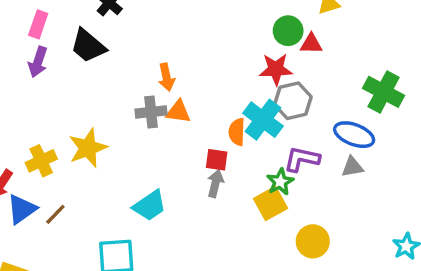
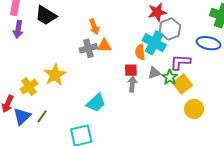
gray triangle: (352, 167) -> (154, 73), moved
yellow square: (270, 203) -> (183, 84), moved

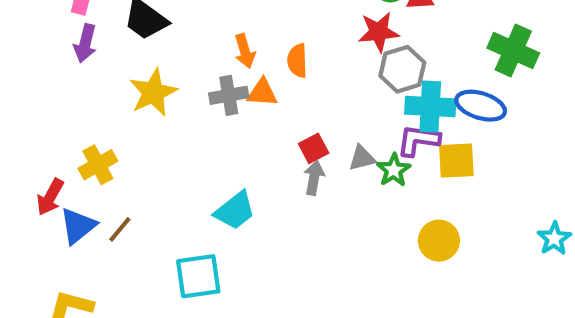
cyan cross: (154, 43) -> (430, 107), moved, turned -30
orange semicircle: (140, 52) -> (297, 61), moved
red square: (131, 70) -> (314, 148), turned -32
yellow star: (55, 75) -> (153, 92), moved
yellow square: (183, 84) -> (456, 161), moved, turned 30

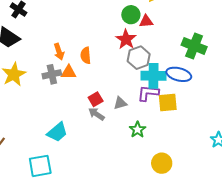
red star: (379, 32) -> (126, 39), turned -30
green star: (394, 170) -> (138, 130), moved
gray arrow: (314, 178) -> (96, 114), turned -63
yellow circle: (439, 241) -> (162, 163), moved

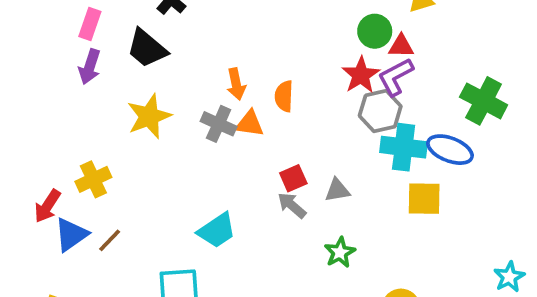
gray cross: (52, 74) -> (219, 124), turned 30
purple L-shape: (148, 93) -> (396, 77), moved, turned -40
green star: (138, 130) -> (340, 252), moved

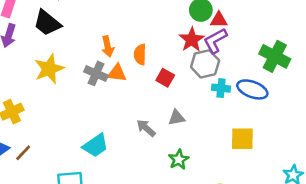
cyan cross: (404, 147) -> (221, 88), size x0.6
red square: (293, 178) -> (165, 78), moved, turned -36
yellow square: (424, 199) -> (242, 139), moved

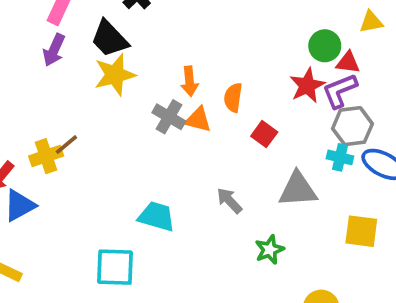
gray hexagon: (205, 64) -> (352, 126), moved
yellow star: (49, 69) -> (115, 75), moved
gray triangle: (177, 118) -> (298, 189), moved, size x1.6
cyan trapezoid: (95, 145) -> (157, 217), turned -136
brown line: (23, 153) -> (66, 145), moved

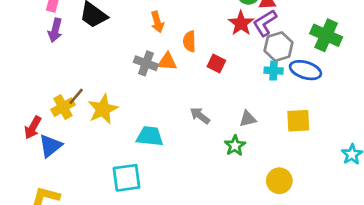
yellow star: (115, 75) -> (103, 109), moved
orange arrow: (190, 81) -> (157, 22), moved
gray triangle: (298, 189) -> (248, 119), moved, size x0.6

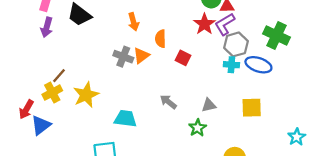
orange triangle: (167, 62) -> (141, 56), turned -42
brown line: (76, 96) -> (59, 76), moved

